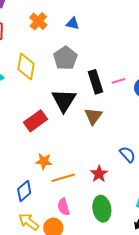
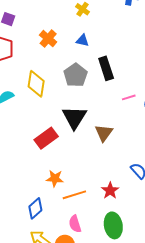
black rectangle: (95, 82) -> (106, 68), moved

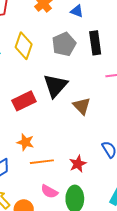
brown triangle: (104, 133) -> (82, 106), turned -30
pink semicircle: (75, 224) -> (49, 191), moved, turned -54

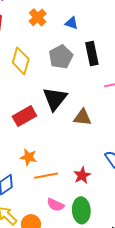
brown triangle: (82, 106) -> (82, 117), turned -36

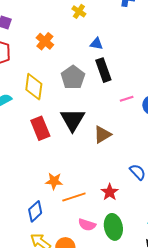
blue triangle: (72, 23) -> (96, 44), moved
red rectangle: (24, 116) -> (40, 128), moved, turned -75
brown triangle: (82, 117) -> (102, 135), turned -30

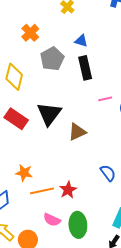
gray pentagon: (73, 77) -> (52, 59), moved
red rectangle: (40, 128) -> (16, 119), turned -40
red star: (110, 192) -> (68, 190), moved

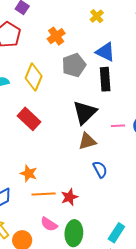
blue triangle: (81, 41) -> (105, 52), size x1.5
pink line: (105, 99) -> (118, 126), moved
black triangle: (49, 114) -> (85, 112), moved
blue semicircle: (108, 173) -> (100, 169), moved

